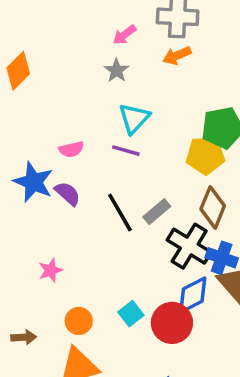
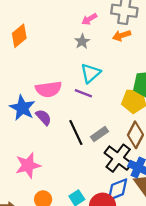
pink semicircle: (71, 149) -> (49, 89), size x1.6
pink star: (50, 270) -> (28, 165), size x1.6

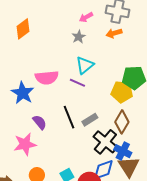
purple semicircle: (43, 117) -> (40, 122), moved

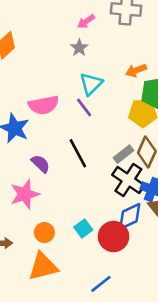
orange arrow: (114, 33) -> (136, 70), moved
purple line: (77, 83) -> (84, 107), turned 35
gray rectangle: (90, 120) -> (124, 154), moved

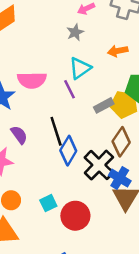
orange arrow: (136, 70) -> (118, 51), moved
gray rectangle: (124, 154) -> (104, 105), moved
blue diamond: (130, 216) -> (68, 151), moved, turned -44

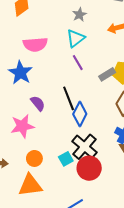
cyan triangle: (80, 68) -> (75, 38), moved
pink semicircle: (32, 80) -> (35, 44), moved
black cross: (99, 165) -> (85, 147), moved

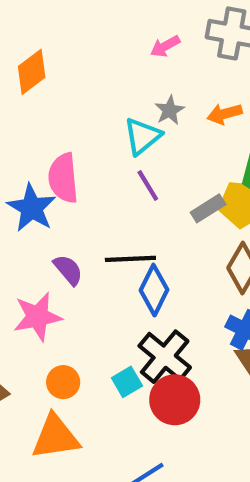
gray star: (79, 15) -> (170, 110), moved
pink semicircle: (35, 44) -> (63, 178), moved, turned 90
black line: (69, 98) -> (130, 259), turned -70

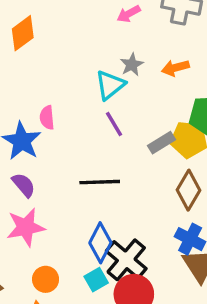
pink semicircle: (63, 178) -> (47, 118), size x0.6
purple semicircle: (68, 270) -> (24, 185), moved
blue diamond: (154, 290) -> (100, 243), moved

